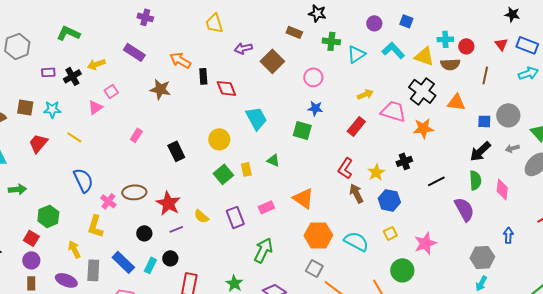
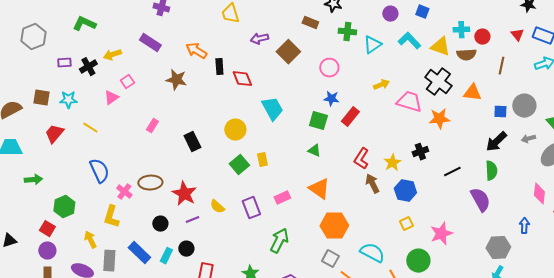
red rectangle: (356, 126) -> (350, 117), moved
green triangle: (273, 160) -> (314, 151), moved
pink diamond: (502, 189) -> (539, 194), moved
cyan semicircle: (356, 241) -> (372, 253), moved

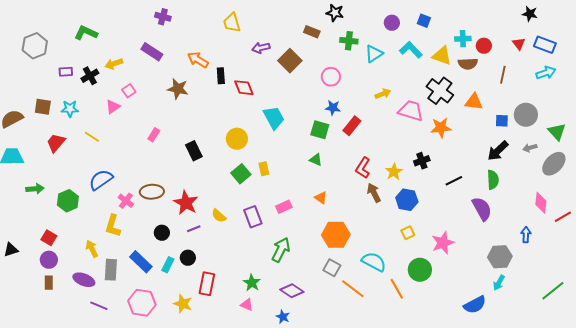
blue semicircle: (99, 171) -> (101, 180), turned -100
orange triangle: (319, 189) -> (321, 198), size x0.6
green hexagon: (64, 207) -> (68, 201), moved

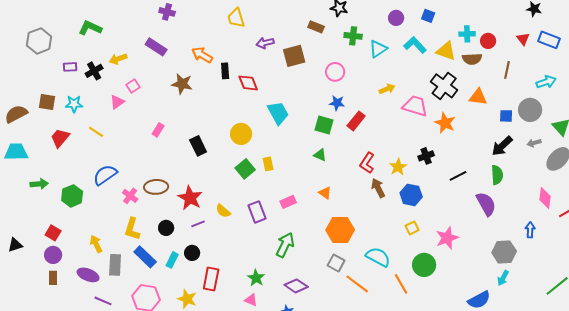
brown square: (290, 61) -> (294, 56), turned 30
cyan arrow: (546, 73) -> (546, 82), moved
orange star: (441, 128) -> (445, 123), turned 30
yellow L-shape: (113, 226) -> (132, 229), moved

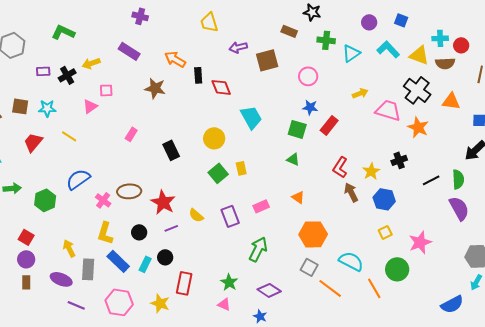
pink square: (133, 86) -> (106, 90), turned 32
green semicircle: (497, 175) -> (458, 179), moved

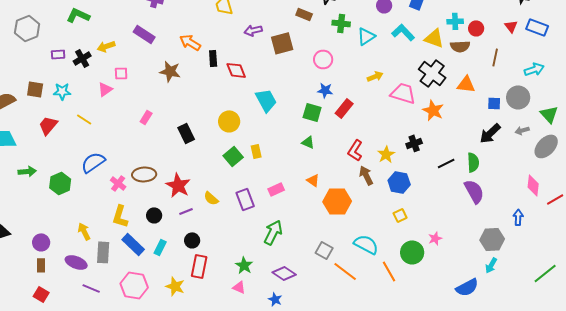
orange hexagon: (313, 234) -> (337, 201), moved
red square: (26, 237) -> (41, 294), moved
pink star: (420, 242) -> (435, 238), moved, size x0.6
black circle: (165, 257) -> (192, 240), moved

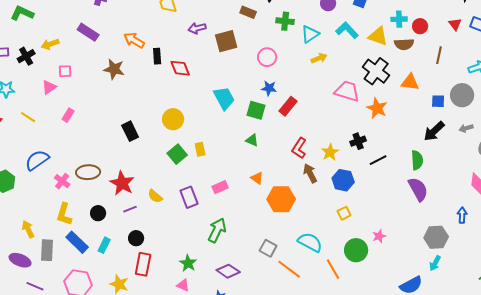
yellow arrow: (375, 76) -> (319, 58), moved
cyan trapezoid: (266, 100) -> (224, 98), moved
pink rectangle: (146, 117) -> (68, 115), moved
black line: (446, 163) -> (378, 160), moved

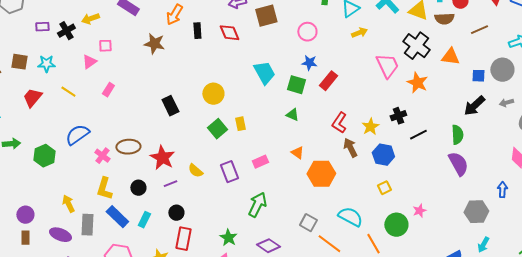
orange arrow: (134, 40) -> (174, 15), turned -90
brown line: (439, 55) -> (479, 30), turned 54
red diamond: (180, 68) -> (229, 33), moved
pink trapezoid: (347, 91) -> (387, 66), turned 48
cyan arrow: (435, 263) -> (483, 245), moved

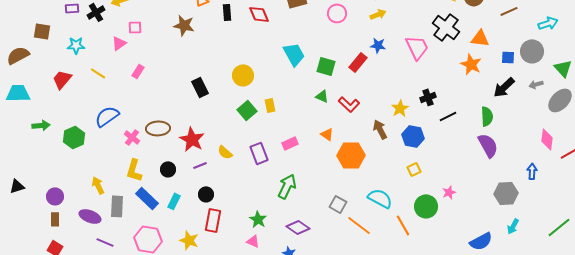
yellow arrow: (359, 33) -> (378, 14), moved
brown square: (19, 62) -> (42, 31), moved
blue star: (309, 63) -> (378, 45), moved
orange star: (417, 83) -> (471, 64), moved
red L-shape: (339, 123) -> (349, 104), moved, turned -80

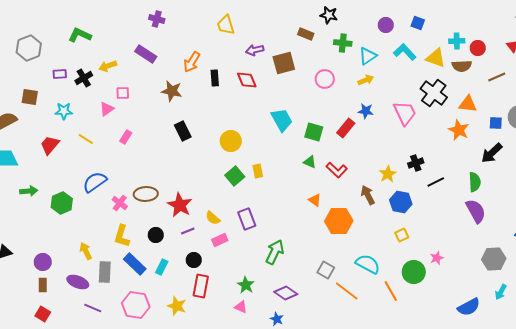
black rectangle: (200, 87) -> (183, 131), moved
pink rectangle: (290, 143) -> (220, 240), moved

